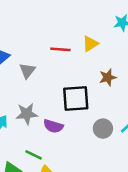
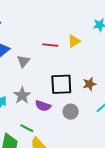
brown star: (108, 77) -> (89, 84), moved
gray star: (27, 114) -> (22, 95), turned -30
gray circle: (103, 129) -> (71, 112), moved

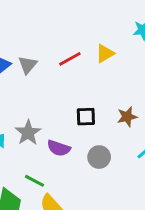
red line: (50, 45) -> (70, 59), turned -35
gray triangle: (23, 61) -> (28, 65), moved
black square: (61, 84) -> (86, 117), size x0.6

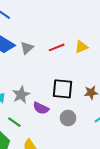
black square: (86, 117) -> (63, 89), size x1.5
green line: (34, 181) -> (14, 122), moved

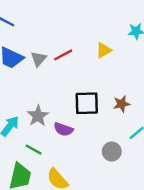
red line: (57, 47) -> (63, 55), moved
gray circle: (68, 118) -> (112, 152), moved

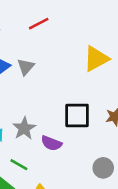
yellow triangle: (104, 50) -> (96, 59), size x1.5
red line: (63, 55) -> (39, 24), moved

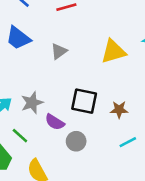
gray triangle: (26, 67) -> (59, 51), moved
gray circle: (103, 168) -> (76, 141), moved

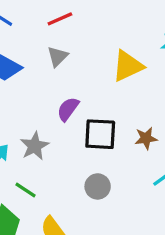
gray triangle: (59, 51) -> (58, 56), moved
purple semicircle: (55, 122) -> (68, 109), moved, turned 102

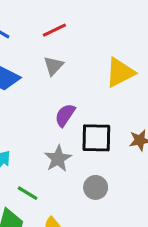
gray star: (35, 146) -> (58, 159), moved

